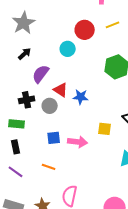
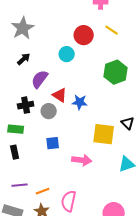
yellow line: (113, 25) -> (112, 30), turned 56
yellow square: (105, 129) -> (104, 134), size x1.6
pink arrow: (78, 142) -> (82, 160), moved
orange line: (49, 167) -> (43, 191), moved, turned -40
purple line: (16, 172) -> (20, 185), moved, turned -42

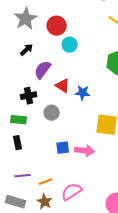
red circle: (84, 35) -> (57, 26), moved
gray circle: (49, 111) -> (52, 113), moved
blue square: (53, 143) -> (63, 148), moved
pink semicircle: (69, 201) -> (72, 192), turned 45

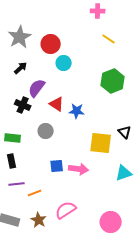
black cross: (29, 96) -> (23, 105), moved, turned 35
purple line: (23, 176) -> (17, 184), moved
orange line: (46, 182) -> (35, 193), moved

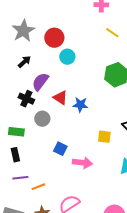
gray circle: (46, 131) -> (42, 119), moved
yellow square: (101, 143) -> (104, 137), size x0.6
blue square: (57, 166) -> (60, 149), moved, turned 32

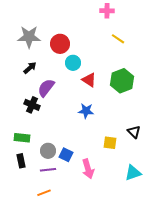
gray star: (23, 31) -> (29, 37), turned 30
red triangle: (60, 98) -> (89, 80), moved
gray circle: (42, 119) -> (48, 151), moved
pink arrow: (82, 163) -> (88, 169), turned 66
purple line: (20, 178) -> (48, 170), moved

